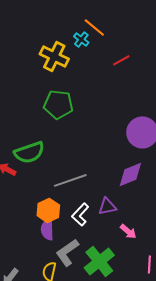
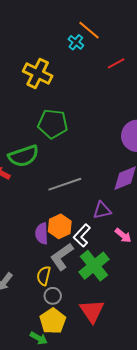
yellow cross: (54, 56) -> (38, 73), moved
green pentagon: (58, 104) -> (53, 124), moved
orange hexagon: (48, 210) -> (60, 226), moved
white L-shape: (80, 214) -> (82, 235), moved

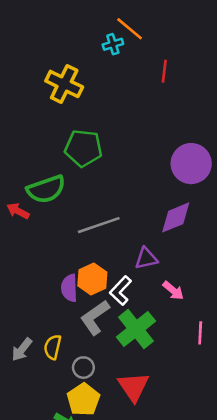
cyan cross: (76, 42) -> (113, 44), turned 35
red line: (116, 63) -> (164, 71), turned -54
yellow semicircle: (44, 276) -> (53, 347), moved

